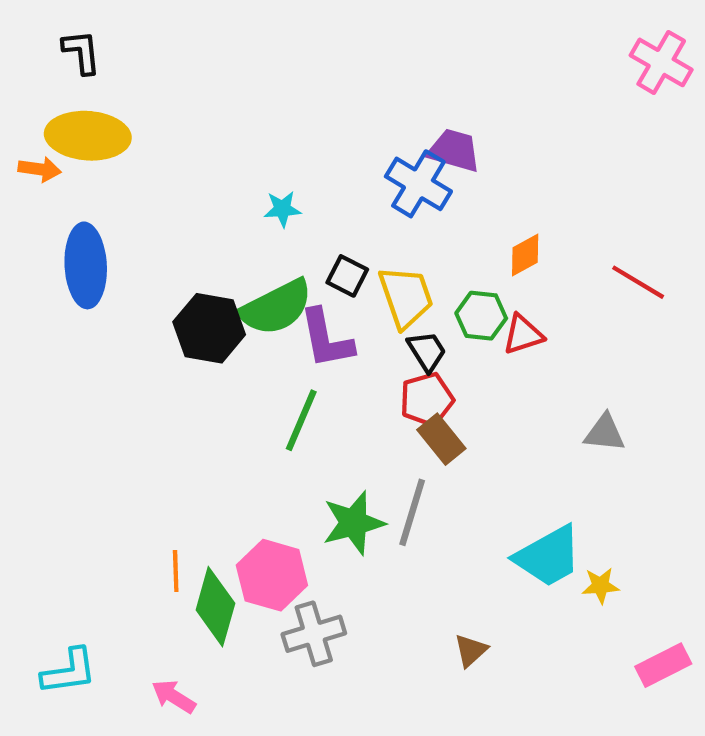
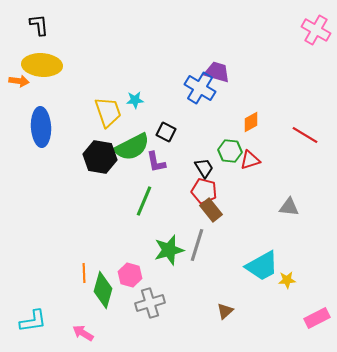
yellow trapezoid: (406, 297) -> (108, 112), moved
purple L-shape: (326, 339) -> (156, 162), size x0.7
red pentagon: (427, 399) -> (204, 191), turned 30
pink hexagon: (272, 575) -> (130, 275), size x0.7

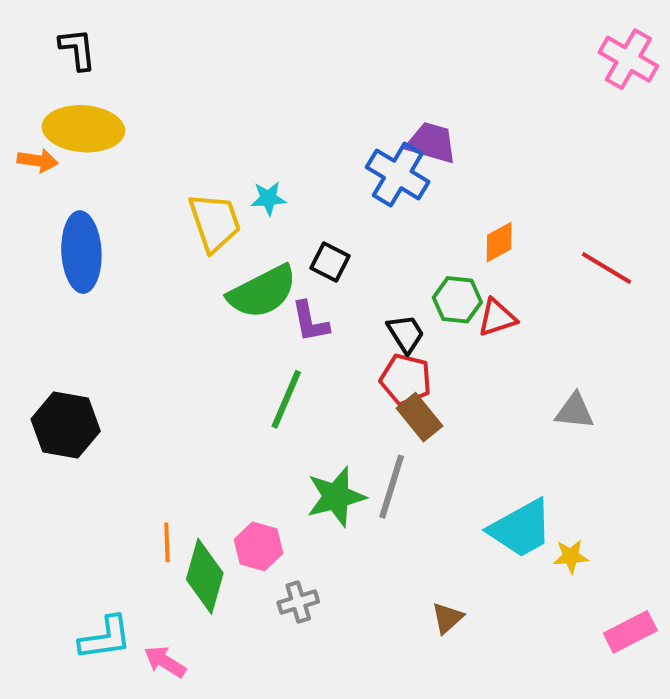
black hexagon: (100, 157) -> (66, 425), moved
gray cross: (150, 303) -> (298, 602), size x0.7
cyan L-shape: (33, 321) -> (105, 638), moved

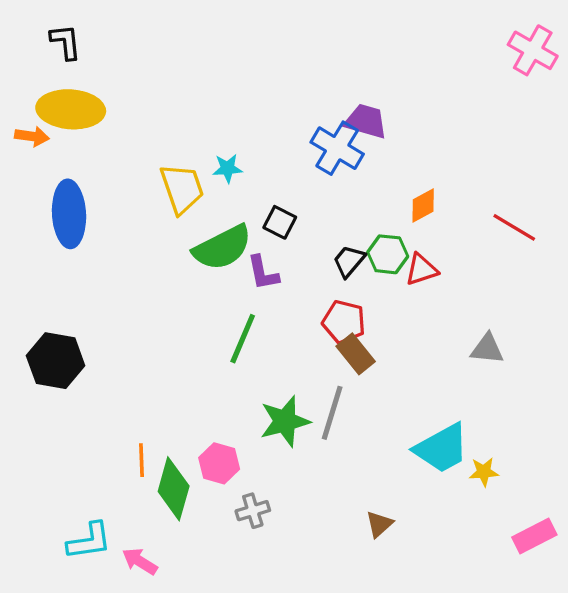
black trapezoid: (406, 334) -> (349, 261), moved, turned -108

